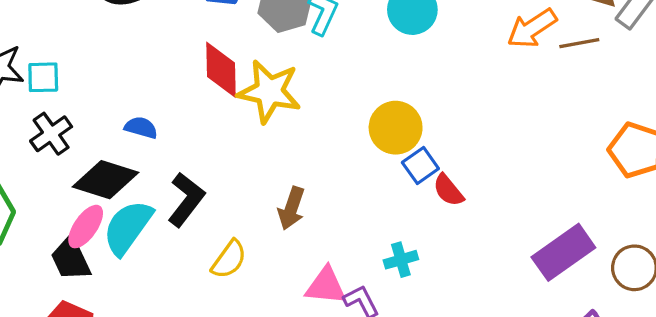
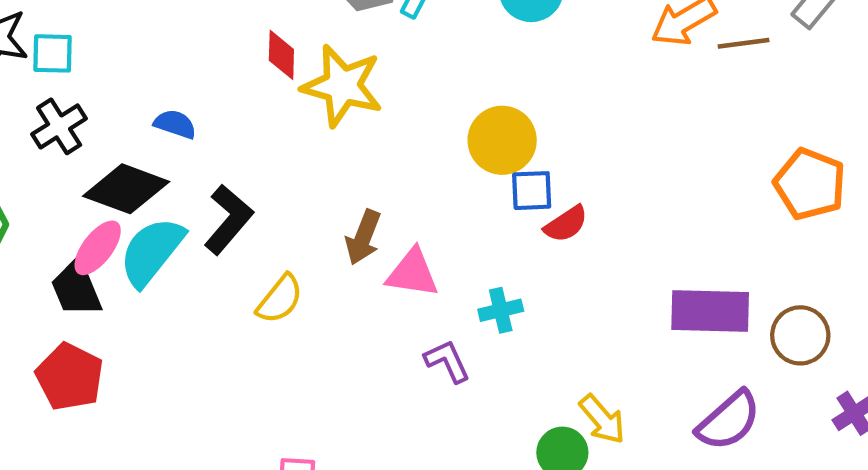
red diamond: (221, 70) -> (281, 55), size x0.7
blue square: (420, 166) -> (532, 191), turned 30
red semicircle: (448, 190) -> (566, 224), turned -87
purple rectangle: (563, 252) -> (710, 311), turned 34
pink triangle: (326, 286) -> (412, 273), moved

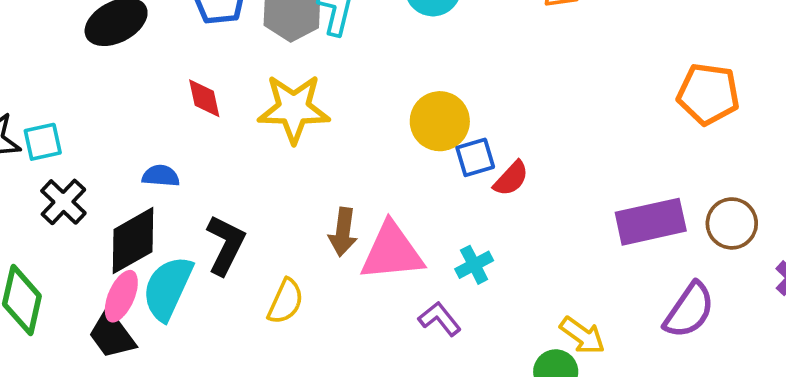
red diamond: (281, 55) -> (204, 98), moved
black diamond: (126, 189) -> (133, 241), turned -36
pink triangle: (412, 273) -> (392, 252), size x1.4

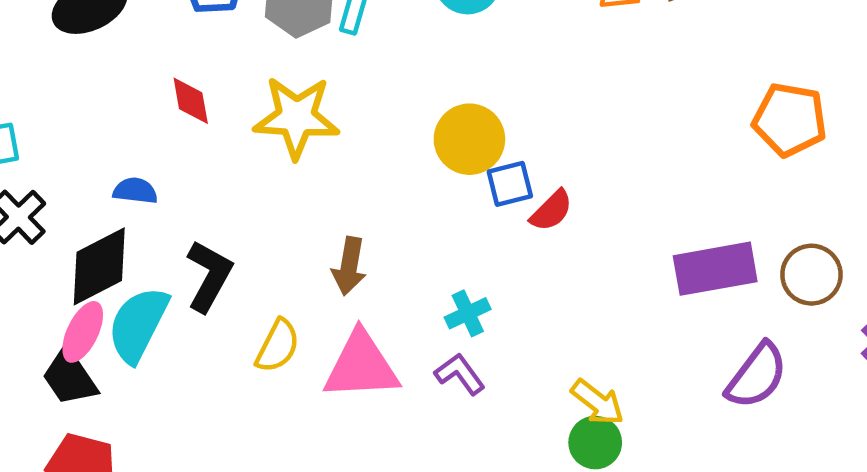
pink triangle: (392, 252) -> (361, 366), moved
cyan cross: (474, 265) -> (468, 313), moved
yellow arrow: (582, 335) -> (597, 402), moved

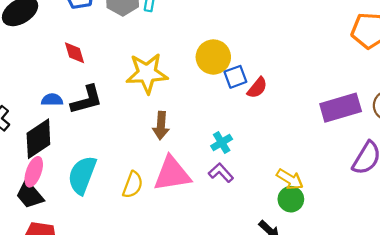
yellow star: (296, 117) -> (147, 73), moved
black L-shape: (209, 276) -> (87, 100), moved, turned 52
cyan semicircle: (138, 324) -> (82, 175), moved
yellow semicircle: (278, 346) -> (133, 185), moved

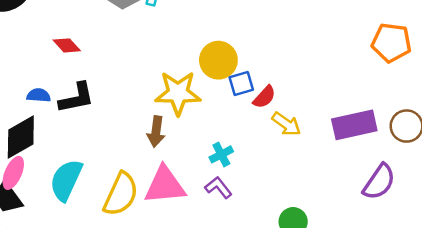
red diamond: (75, 53) -> (67, 45), turned -30
yellow star: (147, 73) -> (178, 93), moved
yellow arrow: (290, 179) -> (286, 124), moved
yellow semicircle: (133, 185) -> (121, 194), size x1.5

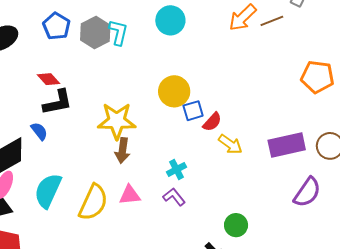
yellow star: (178, 93) -> (117, 121), moved
blue semicircle: (39, 95) -> (39, 131), moved, turned 48
black L-shape: (76, 98) -> (58, 102), moved
pink triangle: (165, 185) -> (130, 195), size x0.6

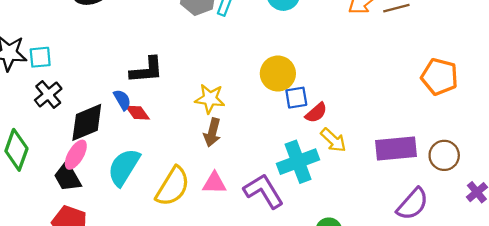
red diamond: (48, 79) -> (138, 113), moved
yellow star: (117, 121) -> (210, 99), size x0.7
cyan cross: (177, 169) -> (298, 162), moved, size x1.8
purple L-shape: (174, 197) -> (264, 191), size x1.6

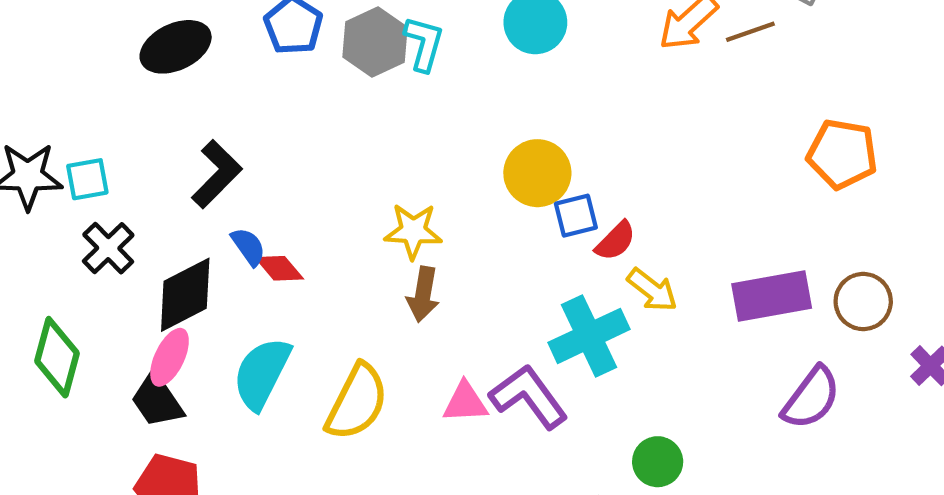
black L-shape: (147, 70) -> (217, 174), moved, turned -36
pink triangle: (214, 183) -> (465, 402), moved

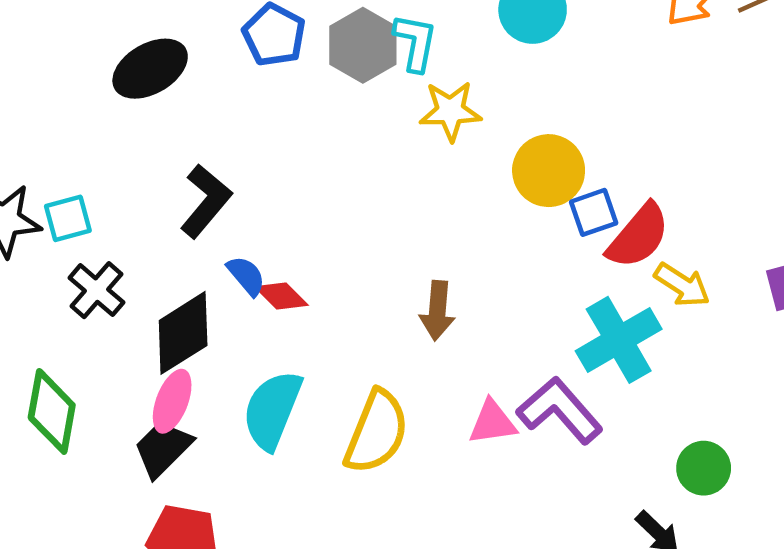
yellow star: (413, 231) -> (450, 111), moved
red semicircle: (616, 241) -> (638, 236), size x1.5
black trapezoid: (157, 400) -> (163, 449), turned 84

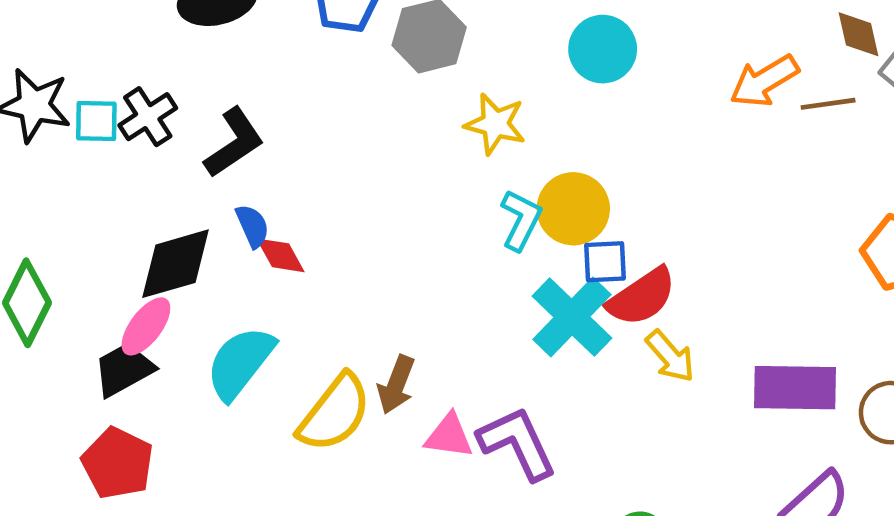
cyan L-shape: (415, 42) -> (521, 220), moved
black cross: (97, 290) -> (148, 117), moved
brown arrow: (437, 311) -> (396, 385), moved
cyan cross: (619, 340) -> (572, 317), moved, turned -32

